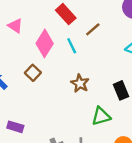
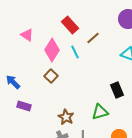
brown square: (33, 73) -> (51, 76), moved
brown star: (80, 83) -> (66, 117), moved
purple rectangle: (15, 127) -> (24, 106), moved

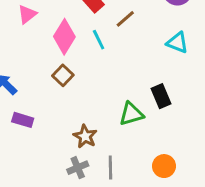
pink triangle: (27, 35) -> (27, 14), turned 48
green triangle: (100, 112) -> (131, 114), moved

